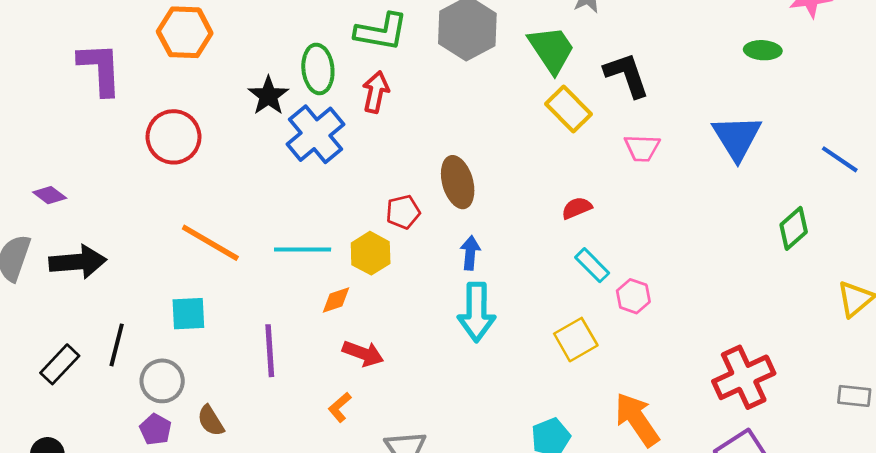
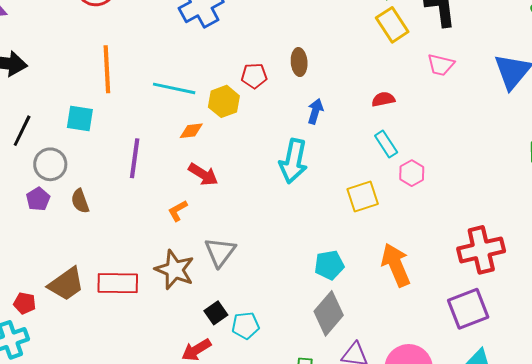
brown ellipse: (458, 182) -> (299, 62), size x0.7
orange line: (210, 243) -> (107, 69), turned 45
blue arrow: (470, 253) -> (315, 111), moved

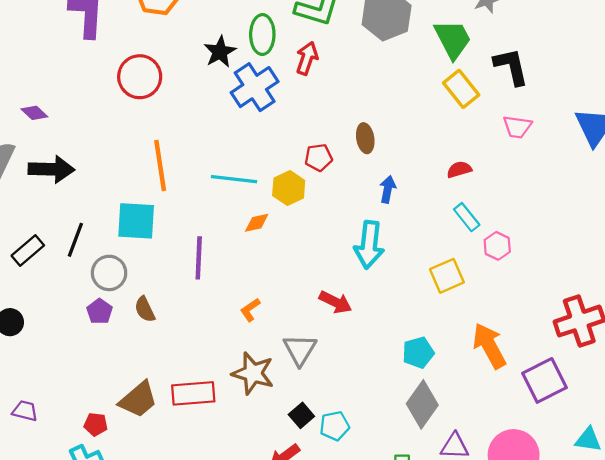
cyan square: (80, 118) -> (136, 221), size x1.4
red arrow: (203, 174) -> (335, 302), moved
purple square: (468, 309) -> (544, 380), moved

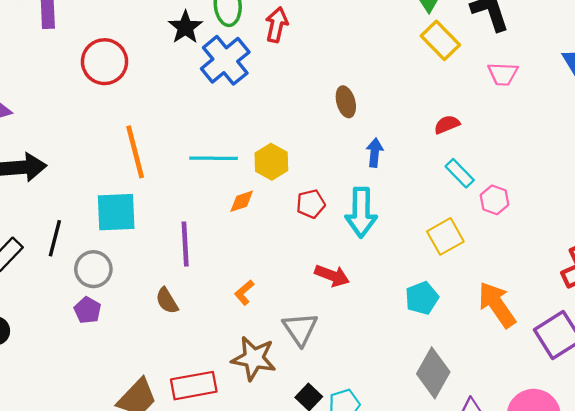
red pentagon: (319, 158) -> (311, 204), moved
brown semicircle: (145, 309) -> (167, 301), moved
cyan pentagon: (418, 353) -> (422, 298), moved

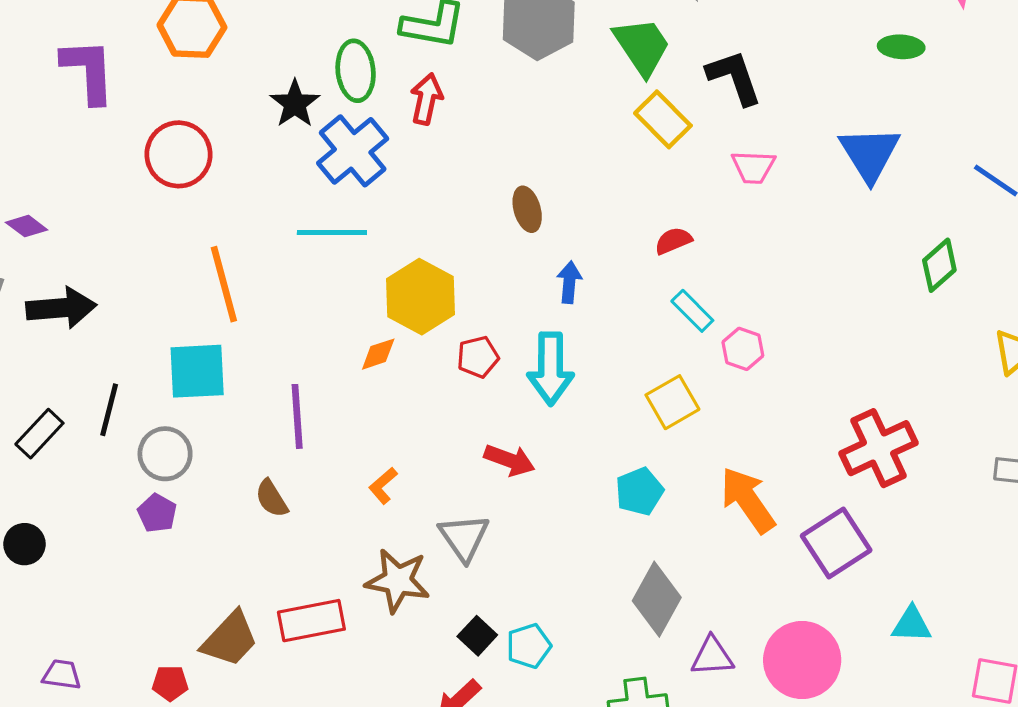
cyan line: (214, 158) -> (332, 233), moved
yellow hexagon: (271, 162) -> (421, 297), size x1.4

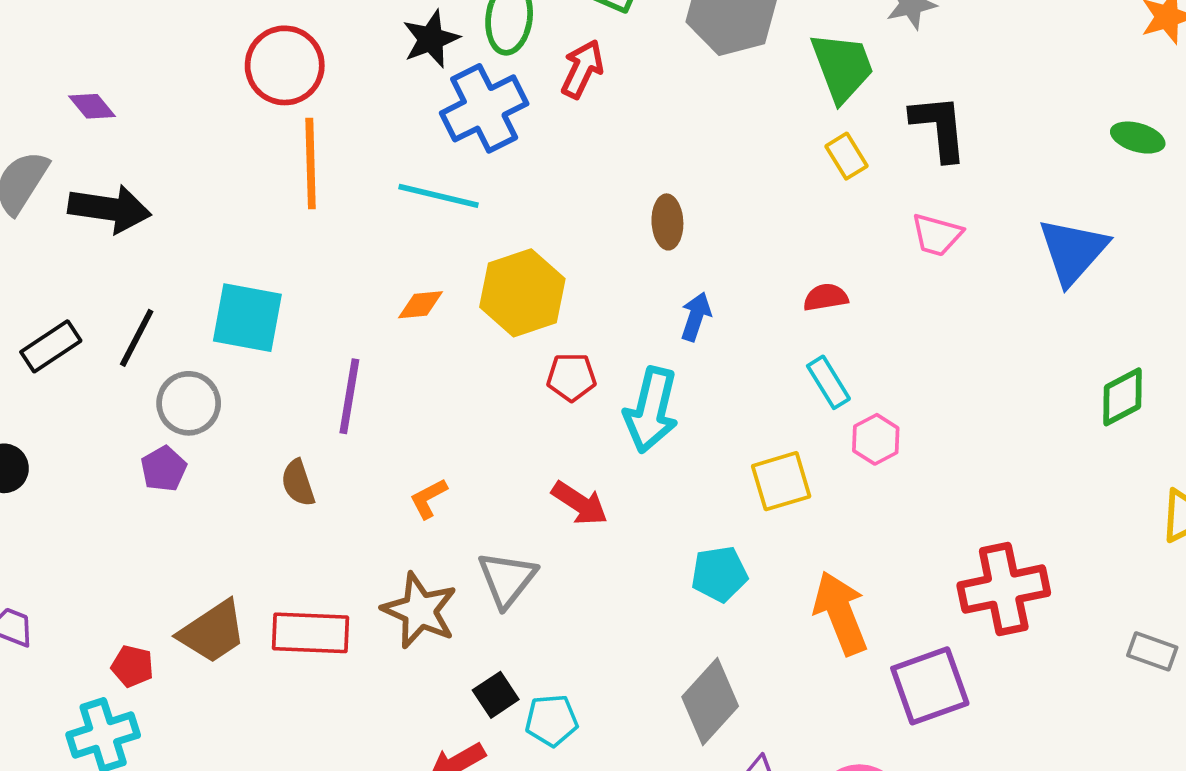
yellow rectangle: (663, 119) -> (846, 156), size x0.7
orange line: (224, 284) -> (311, 164), moved
orange diamond: (378, 354) -> (421, 305), moved

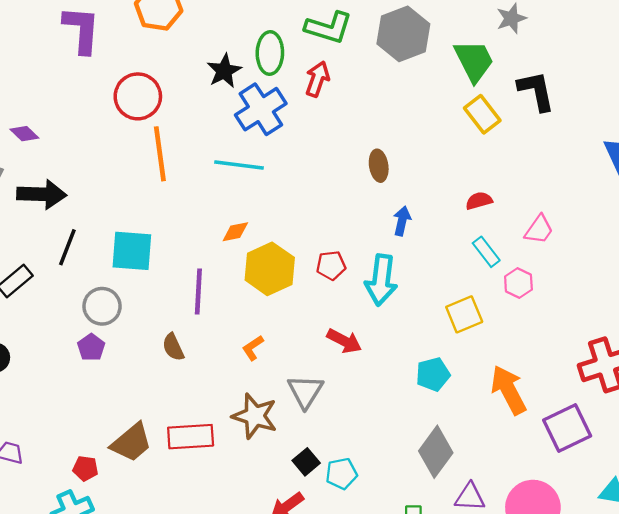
yellow rectangle: (846, 156) -> (482, 114), size x1.4
pink trapezoid: (937, 235) -> (539, 230), moved, turned -64
yellow hexagon: (522, 293) -> (270, 269), moved
black line: (137, 338) -> (67, 247), moved

